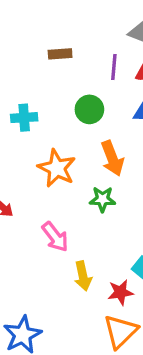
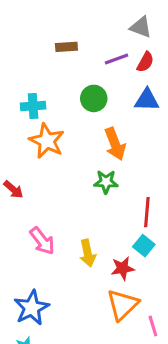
purple line: (114, 67) -> (117, 59), turned 65
orange star: (57, 168) -> (47, 141), moved
pink arrow: (55, 237) -> (42, 241), moved

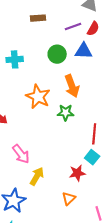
blue triangle: (147, 100) -> (84, 51), moved
orange star: (47, 141) -> (38, 97), moved
yellow arrow: (88, 253) -> (37, 176), moved, turned -138
orange triangle: (123, 305) -> (69, 199), moved, size x0.6

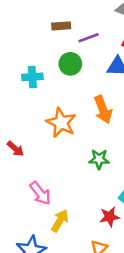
purple line: (73, 27) -> (89, 38), moved
green circle: (57, 54) -> (70, 64), moved
green star: (66, 113) -> (99, 159), moved

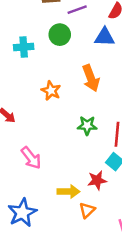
orange star: (61, 123) -> (51, 91), size x0.7
yellow arrow: (60, 221) -> (68, 192), moved, turned 60

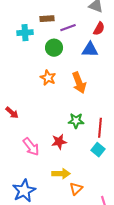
cyan cross: (24, 47) -> (25, 33), moved
orange star: (51, 91) -> (48, 78), moved
red star: (97, 180) -> (59, 142), moved

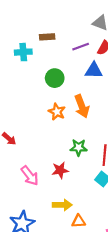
purple line: (68, 28) -> (81, 47), moved
green circle: (54, 48) -> (55, 78), moved
orange star: (48, 78) -> (57, 112), moved
orange triangle: (76, 189) -> (79, 221), turned 40

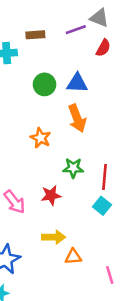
purple line: (81, 47) -> (76, 30), moved
blue triangle: (94, 70) -> (77, 83), moved
orange star: (57, 112) -> (41, 138), moved

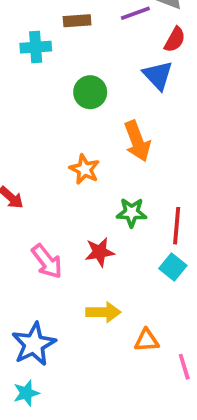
blue triangle: (77, 83) -> (158, 75), moved, turned 45
orange triangle: (73, 257) -> (147, 340), moved

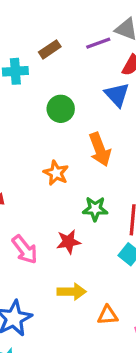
brown rectangle: (77, 21) -> (50, 49), turned -30

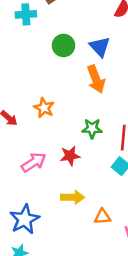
blue triangle: (117, 95) -> (100, 47), moved
orange star: (56, 173) -> (44, 108), moved
pink arrow: (25, 250) -> (34, 162), turned -85

